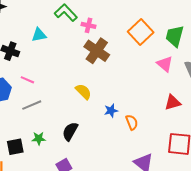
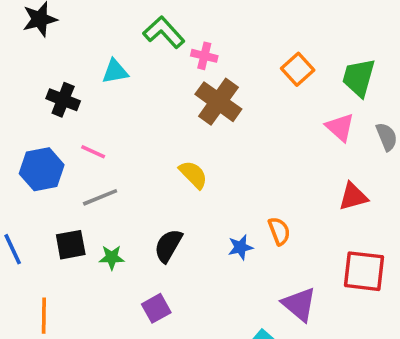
orange square: (141, 32) -> (298, 69), size x0.7
blue star: (111, 111) -> (240, 247), moved
black square: (15, 147) -> (71, 245), moved

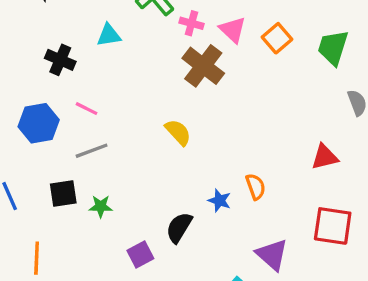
pink triangle: (340, 127) -> (233, 30), moved
black semicircle: (168, 246) -> (179, 227), moved
blue star: (240, 247) -> (220, 201), turned 30

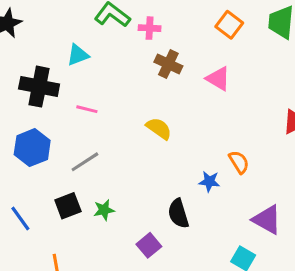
pink triangle: (233, 30) -> (218, 79), moved
black cross: (60, 60) -> (39, 87), size x1.4
brown cross: (203, 66) -> (168, 64), size x0.7
pink line: (86, 109) -> (87, 109), moved
black semicircle: (179, 227) -> (178, 214), turned -36

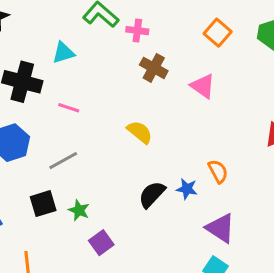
green star: (104, 210) -> (79, 210), turned 30
black semicircle: (178, 214) -> (152, 194), moved, turned 56
purple triangle: (267, 220) -> (220, 228), moved
purple square: (149, 245) -> (101, 243), moved

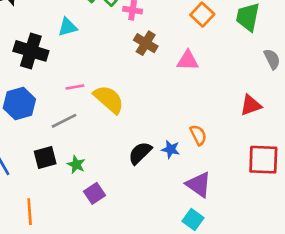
pink triangle: (203, 86) -> (188, 60), turned -35
pink line: (69, 108) -> (75, 87), moved, turned -30
yellow semicircle: (140, 132) -> (109, 99), moved, size x1.4

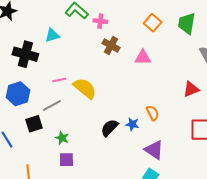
black square: (45, 158) -> (34, 124), moved
purple square: (95, 193) -> (66, 160), moved, turned 35

